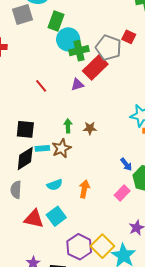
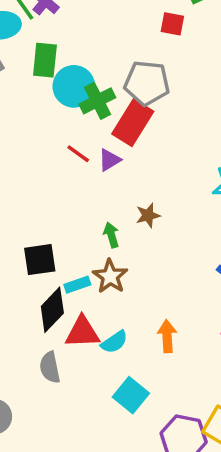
red square: (129, 37) -> (172, 24), moved
red line: (41, 86) -> (78, 154), moved
brown star: (90, 128) -> (148, 215), moved
red triangle: (34, 219) -> (82, 332), moved

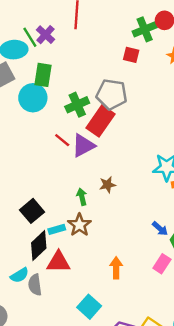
cyan circle: (74, 86) -> (33, 98), moved
purple triangle: (110, 160) -> (83, 146), size x1.5
black square: (40, 260) -> (32, 211), turned -35
cyan semicircle: (114, 342) -> (20, 275), moved

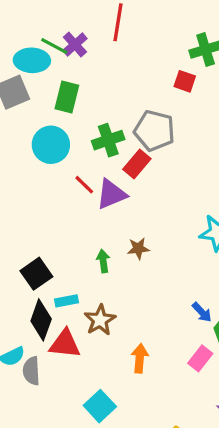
green line: (30, 37) -> (54, 46), turned -35
cyan circle: (33, 98) -> (51, 145), moved
red rectangle: (101, 121) -> (137, 164), size x0.7
brown star: (79, 225) -> (100, 320), moved
black diamond: (39, 246) -> (41, 320), turned -32

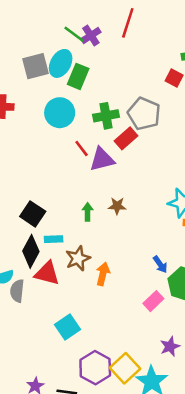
cyan ellipse: (32, 60) -> (61, 63), moved, turned -72
black square: (36, 274) -> (33, 214), turned -30
orange arrow: (140, 358) -> (103, 274), moved

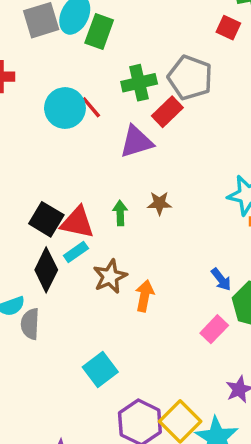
cyan circle: (60, 113) -> (65, 108), moved
red line: (82, 149) -> (91, 107), moved
cyan rectangle: (54, 239) -> (76, 252), turned -30
red triangle: (47, 273) -> (77, 223), moved

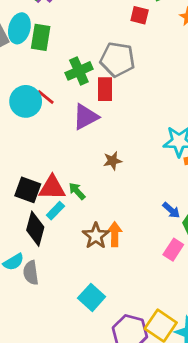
red rectangle: (167, 112) -> (105, 89), turned -35
green arrow: (120, 213) -> (77, 191), moved, turned -30
brown star: (110, 276) -> (96, 236), moved

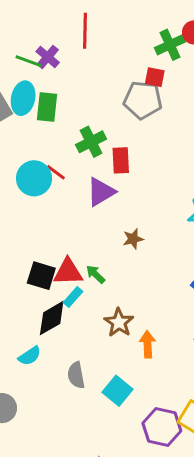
gray pentagon: (117, 59) -> (143, 100), moved
black diamond: (35, 229) -> (52, 318), turned 48
orange arrow: (115, 234) -> (148, 344), moved
gray semicircle: (31, 273) -> (76, 375), moved

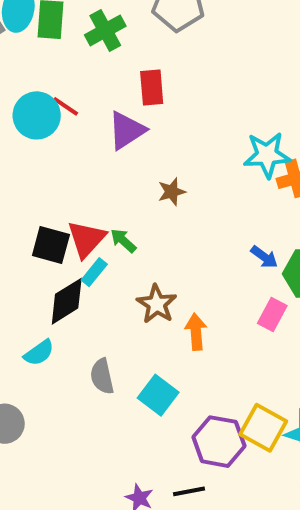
green cross: (91, 142) -> (105, 30), moved
red triangle: (68, 272) -> (86, 239), turned -44

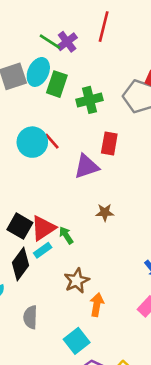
black diamond: (67, 301) -> (21, 264), turned -36
cyan square: (158, 395) -> (77, 341), moved

